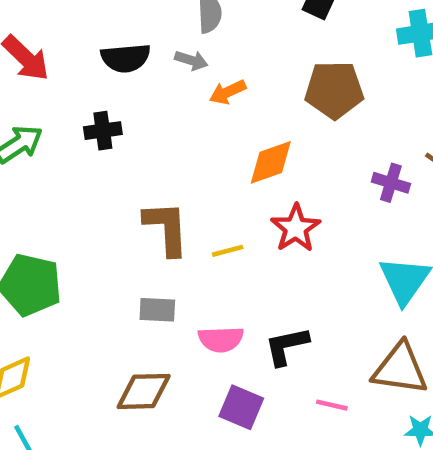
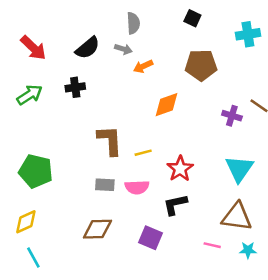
black semicircle: (126, 58) -> (88, 48), turned -35
red star: (296, 228) -> (180, 169), moved
pink semicircle: (221, 339) -> (137, 187), moved
pink line: (332, 405) -> (212, 245), moved

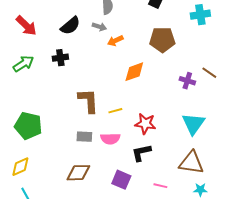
red star: (180, 169) -> (145, 124), turned -30
pink line: (212, 245) -> (160, 186), moved

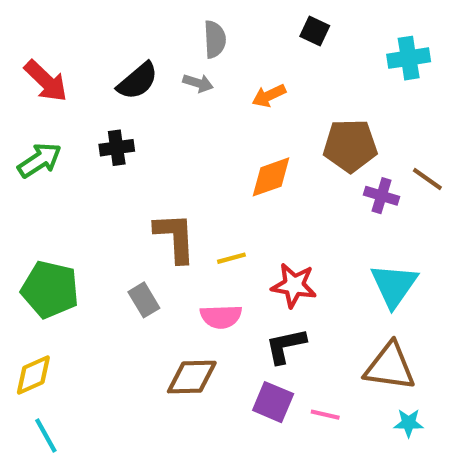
brown pentagon: (162, 40) -> (350, 146), moved
orange arrow: (115, 41) -> (269, 96), moved
gray rectangle: (84, 137) -> (144, 300), moved, turned 56
brown diamond: (78, 173) -> (192, 377), moved
purple square: (121, 180) -> (273, 402), moved

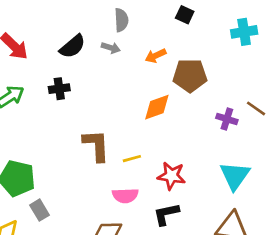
brown pentagon: (350, 146) -> (190, 75), moved
gray rectangle: (144, 300) -> (39, 210), moved

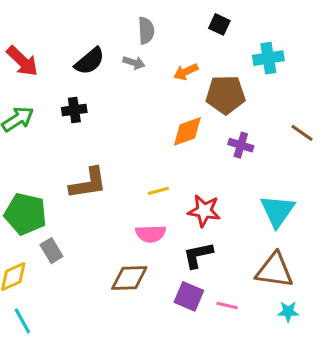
cyan cross: (244, 32) -> (268, 58), moved
purple cross: (227, 119) -> (241, 145), moved
brown L-shape: (96, 145) -> (88, 183), moved, turned 84

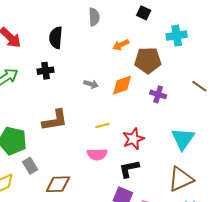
black semicircle: (90, 61) -> (56, 38), turned 135
gray arrow: (134, 63) -> (91, 84), moved
red star: (204, 211) -> (133, 139), turned -30
brown triangle: (274, 270) -> (181, 179), turned -32
brown diamond: (129, 278) -> (58, 184), moved

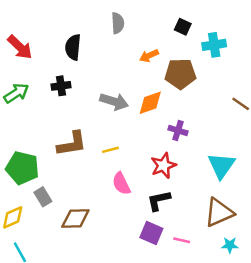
black square: (144, 13) -> (183, 27), moved
gray arrow: (91, 84) -> (114, 102), size x1.6
purple cross: (158, 94) -> (178, 130), moved
yellow line: (102, 125) -> (110, 150), moved
pink semicircle: (97, 154) -> (121, 184), turned 66

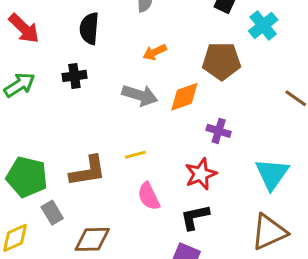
cyan cross: (214, 45) -> (263, 25), turned -30
orange arrow: (149, 56) -> (155, 52), moved
brown L-shape: (72, 144) -> (88, 171), moved

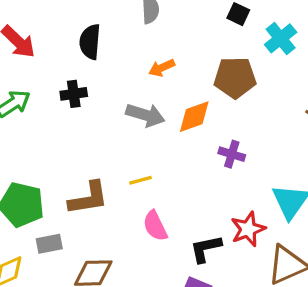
red star: (201, 174) -> (248, 229), moved
gray rectangle: (52, 213) -> (49, 244), turned -70

